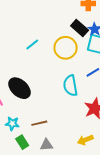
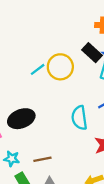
yellow circle: (66, 48) -> (60, 67), moved
black ellipse: (19, 88) -> (21, 119), turned -65

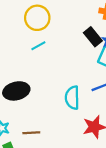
yellow circle: (60, 67) -> (37, 18), moved

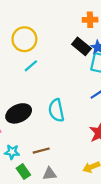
cyan semicircle: (72, 98) -> (56, 110), moved

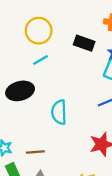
black rectangle: (81, 46) -> (84, 43), moved, turned -30
black ellipse: (19, 113) -> (20, 91), moved

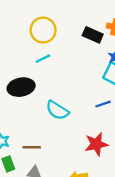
black rectangle: (84, 43) -> (93, 35), moved
cyan semicircle: (59, 112) -> (57, 110), turned -60

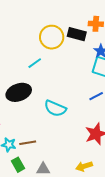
yellow circle: (43, 30) -> (52, 37), moved
brown line: (32, 147) -> (28, 143), moved

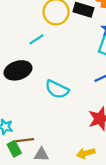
brown line: (28, 143) -> (25, 140), moved

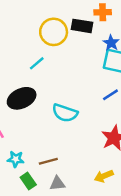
brown line: (25, 140) -> (48, 161), moved

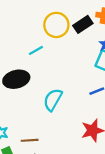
black rectangle: (82, 26) -> (83, 24), turned -54
cyan semicircle: (65, 113) -> (53, 100), turned 90

